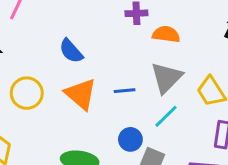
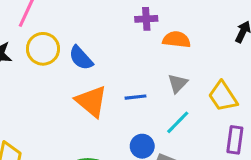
gray triangle: (167, 78) -> (178, 83), size x0.6
yellow circle: (27, 93) -> (43, 49), moved

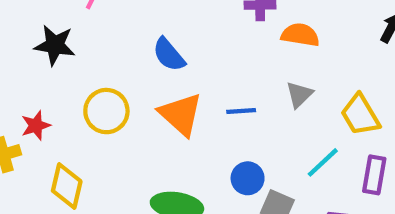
yellow circle: (43, 49) -> (106, 111), moved
cyan line: (178, 122) -> (323, 162), moved

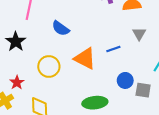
black star: (55, 45) -> (16, 42), turned -30
blue semicircle: (169, 55) -> (61, 28), moved

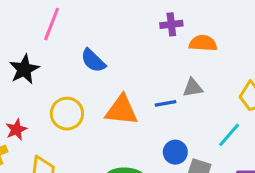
gray triangle: (139, 34) -> (193, 88), moved, turned 40
orange triangle: (85, 58) -> (122, 110), turned -30

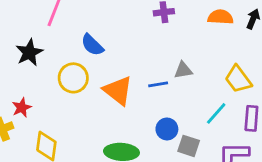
orange semicircle: (203, 43) -> (220, 17), moved
orange triangle: (122, 110) -> (118, 91), turned 32
yellow circle: (67, 114) -> (73, 78), moved

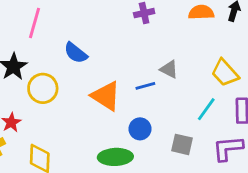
gray triangle: (183, 70) -> (169, 69), turned 42
yellow circle: (73, 78) -> (43, 88), moved
blue circle: (167, 129) -> (140, 129), moved

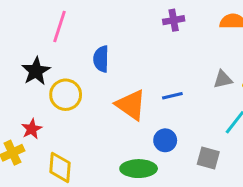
blue semicircle: (76, 53) -> (101, 59), turned 50
gray triangle: (169, 69) -> (223, 79), moved, turned -42

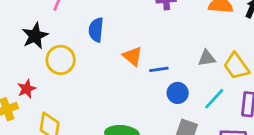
orange triangle: (131, 105) -> (132, 56), moved, size x0.7
blue circle: (165, 140) -> (178, 93), moved

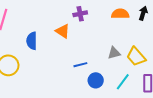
orange triangle: (132, 56) -> (63, 31), moved

